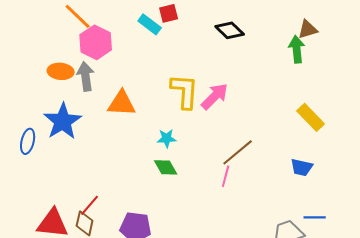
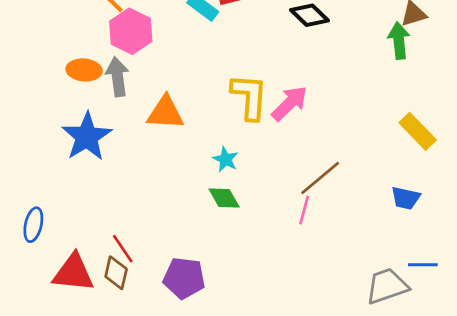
cyan star: (167, 138) -> (225, 159), turned 30
blue ellipse: (28, 141) -> (33, 225), moved
red line: (90, 205) -> (123, 249), turned -75

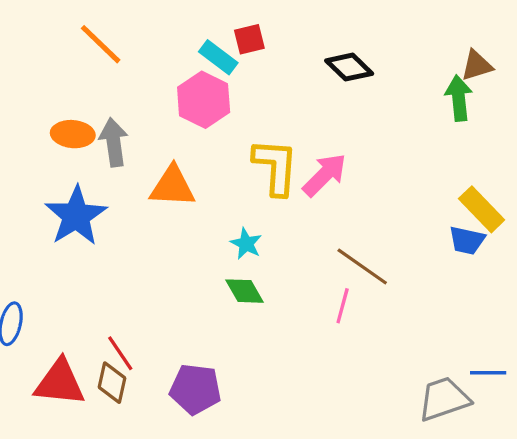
pink hexagon: (131, 31) -> (204, 100), moved
brown line: (320, 178) -> (362, 267), turned 75
blue trapezoid: (406, 198) -> (467, 240), moved

